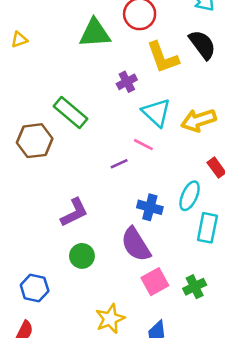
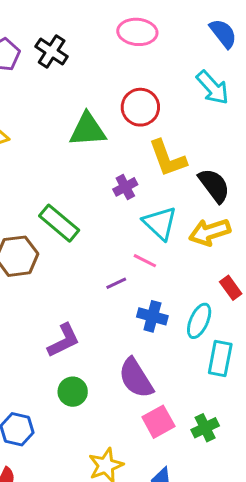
black semicircle: (202, 45) -> (214, 185), moved
blue cross: (150, 207) -> (152, 316), moved

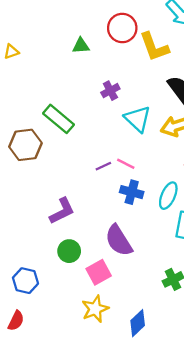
green triangle: (88, 130) -> (81, 46), size x0.6
yellow L-shape: (167, 158) -> (154, 47), moved
pink line: (145, 261) -> (126, 164), moved
pink square: (158, 422) -> (99, 272), moved

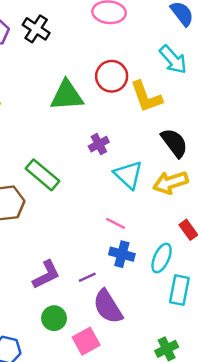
green triangle: (81, 46) -> (67, 95), size x1.8
purple line: (103, 166) -> (87, 277), moved

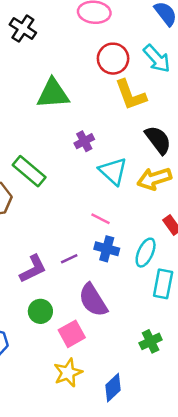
red circle: (112, 76) -> (113, 59), moved
purple line: (87, 277) -> (69, 259), moved

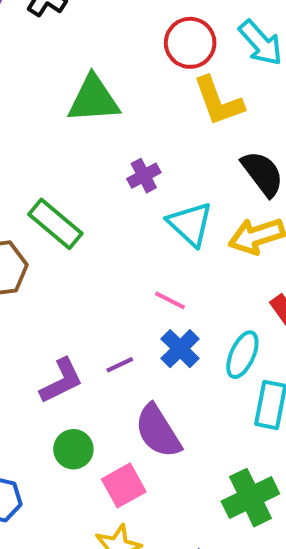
blue cross: (107, 249) -> (180, 349), turned 30
green cross: (151, 341) -> (250, 498), size x1.5

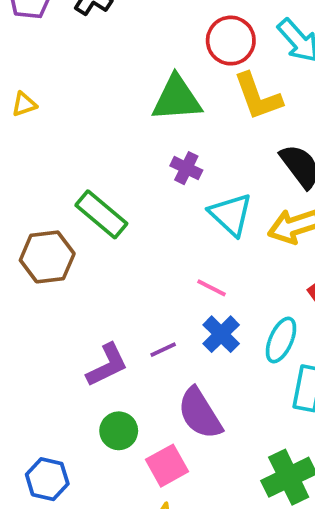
green triangle: (94, 99) -> (177, 98), moved
purple cross: (144, 176) -> (186, 168), turned -36

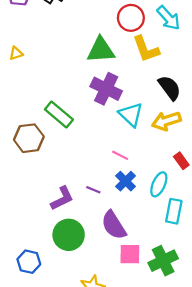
purple cross: (186, 168) -> (106, 89), size x1.8
purple line: (163, 350) -> (93, 190), turned 48
green circle: (119, 431) -> (69, 235), size x1.5
pink square: (167, 466) -> (130, 254), moved, turned 30

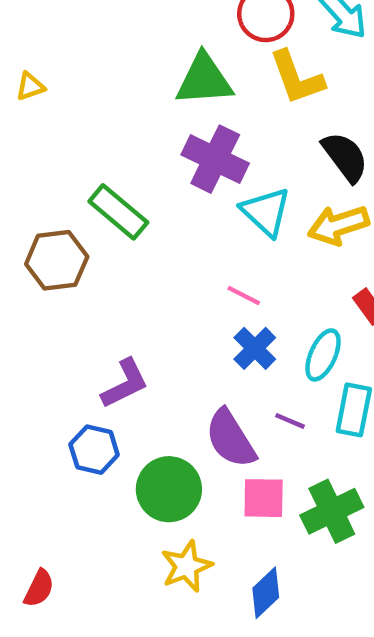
purple line: (93, 190) -> (290, 421), moved
green circle: (69, 235) -> (169, 489), moved
blue hexagon: (29, 262) -> (94, 450), moved

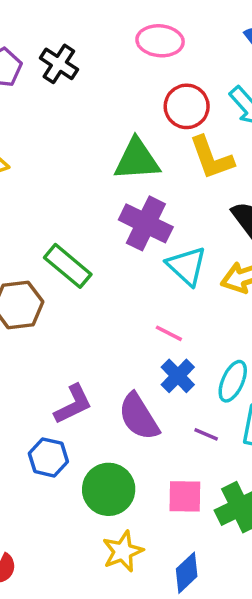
purple semicircle: (231, 439) -> (139, 417), moved

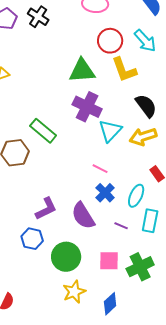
cyan triangle: (187, 266) -> (110, 131), turned 30

